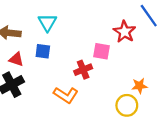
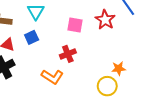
blue square: (43, 51) -> (32, 37), turned -32
pink square: (102, 51) -> (75, 25), moved

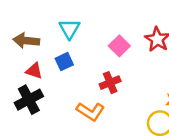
pink square: (75, 25) -> (119, 46), turned 35

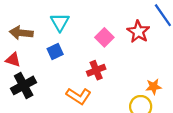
red triangle: (34, 71) -> (13, 60), moved

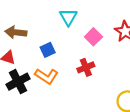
cyan triangle: (60, 22) -> (68, 17), moved
orange L-shape: (79, 96) -> (46, 76), moved

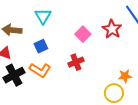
cyan triangle: (68, 17) -> (43, 16), moved

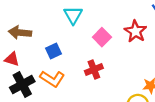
cyan triangle: (43, 16) -> (73, 15), moved

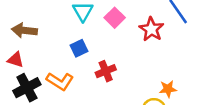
pink square: (102, 37) -> (115, 18), moved
blue square: (53, 51) -> (79, 48), moved

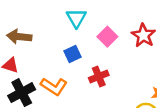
pink square: (115, 18) -> (107, 37), moved

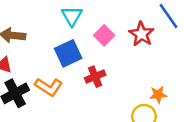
blue square: (73, 54) -> (68, 53), size x1.5

